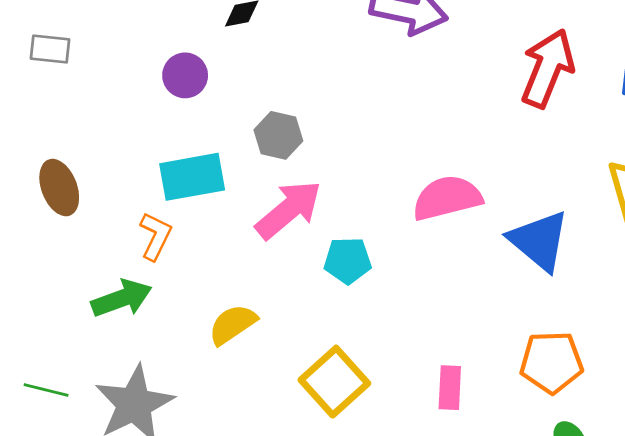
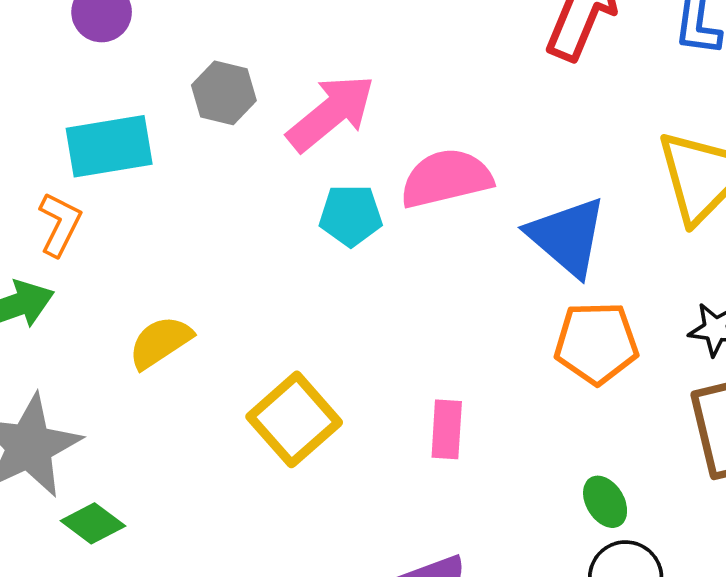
pink arrow: (289, 210) -> (331, 113), moved
cyan pentagon: (348, 261) -> (351, 215), moved
orange pentagon: (551, 362) -> (596, 343), moved

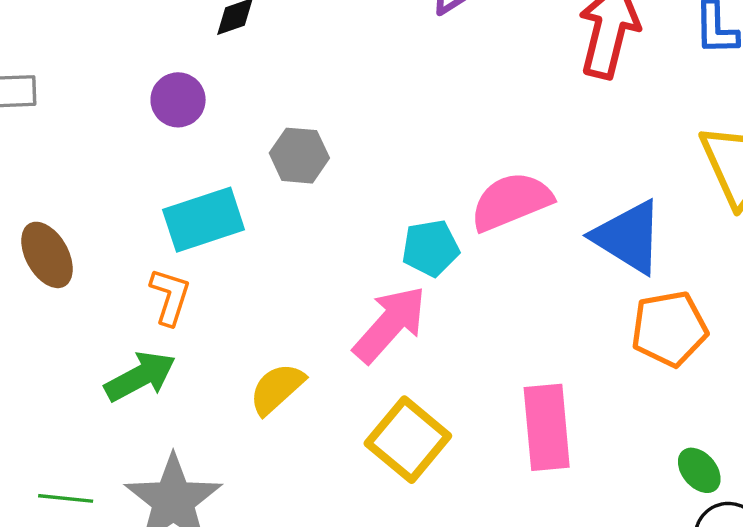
pink arrow: (331, 113) -> (390, 324), moved
pink rectangle: (447, 429) -> (547, 427), size x1.6

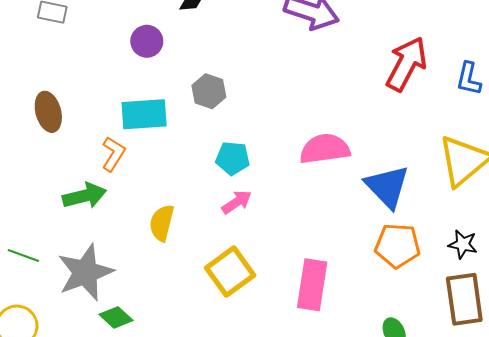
cyan pentagon: (430, 248) -> (233, 158), moved
pink arrow: (390, 324) -> (237, 202), size x0.6
yellow semicircle: (277, 389) -> (162, 223), turned -48

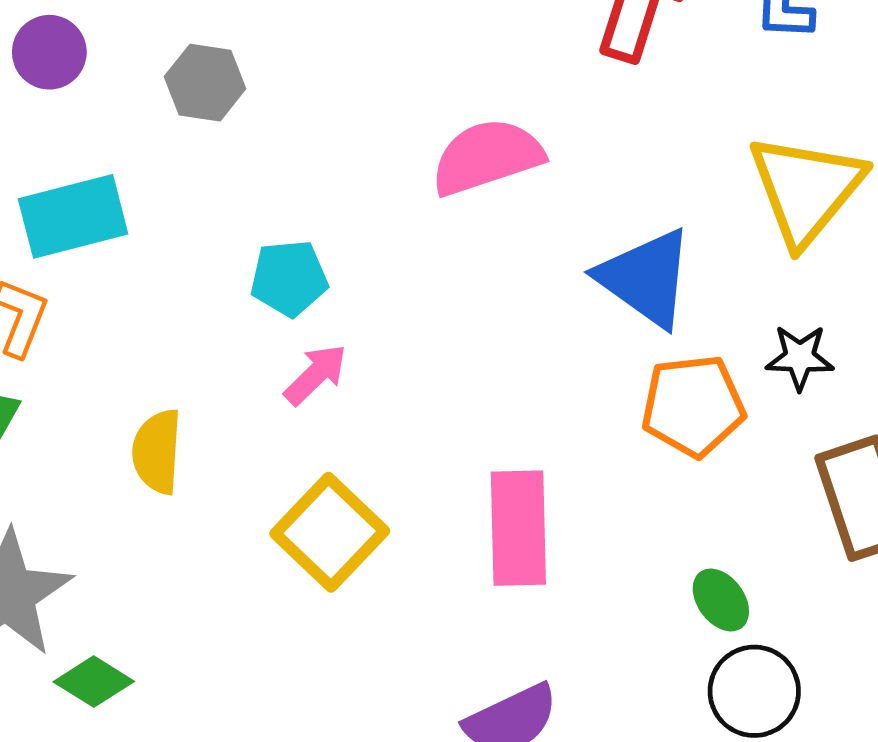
gray hexagon: (209, 91) -> (205, 83), moved
pink semicircle: (325, 149) -> (487, 157), moved
black star: (463, 244) -> (800, 357), moved

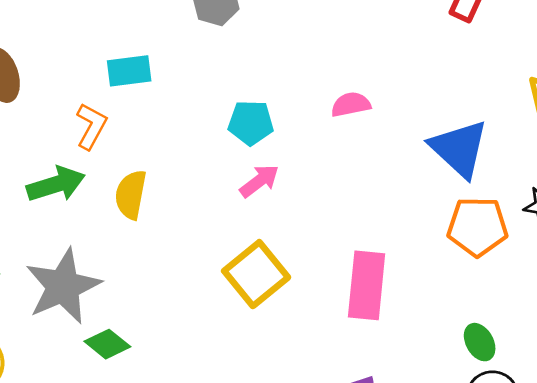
pink semicircle: (487, 157) -> (351, 104), moved, size x0.6
cyan rectangle: (73, 216) -> (129, 71), size x0.7
yellow semicircle: (157, 452) -> (131, 195), moved

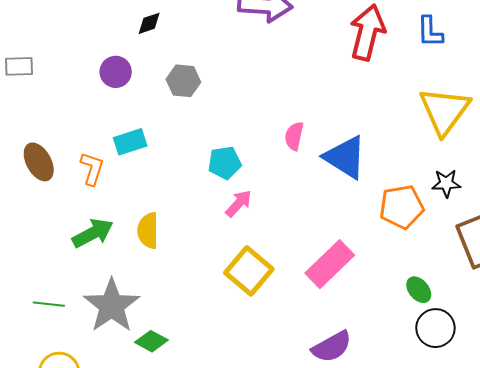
pink semicircle: (351, 104) -> (294, 136), turned -56
orange L-shape: (91, 126) -> (92, 169), moved
blue triangle: (459, 149) -> (345, 157), moved
pink rectangle: (367, 285) -> (330, 264), turned 51

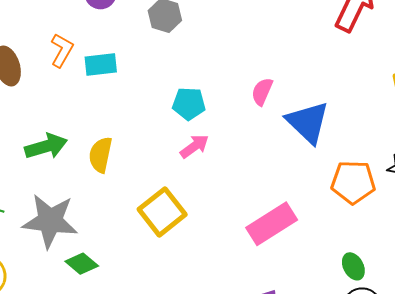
orange L-shape: (92, 169) -> (62, 50), moved
yellow square: (249, 271) -> (162, 212), moved
gray star: (112, 306) -> (50, 221), turned 30

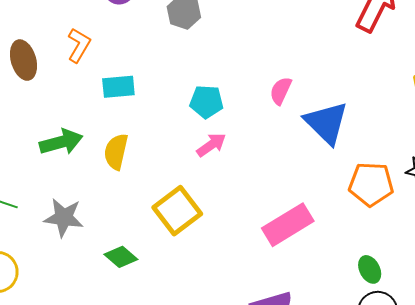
cyan rectangle: (101, 65) -> (118, 87), moved
gray star: (50, 221) -> (64, 218), size x0.7
green diamond: (82, 264) -> (121, 257), moved

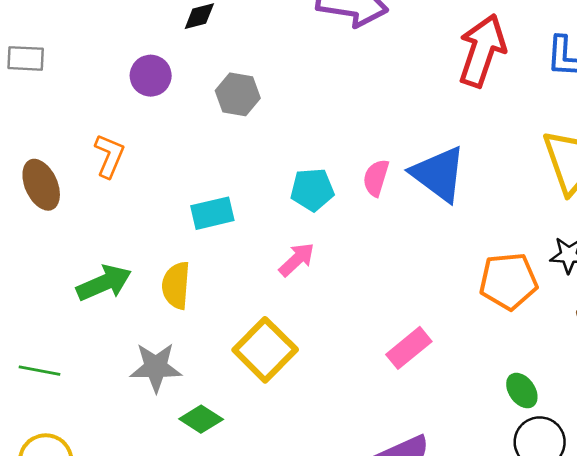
cyan rectangle: (118, 87) -> (212, 213), moved
cyan pentagon: (206, 102) -> (312, 190), moved
blue triangle: (326, 123) -> (439, 174), moved
gray star: (64, 218) -> (156, 367), moved
pink rectangle: (288, 225) -> (409, 348), size x0.7

